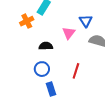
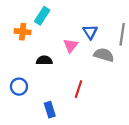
orange cross: (27, 21) -> (23, 32), turned 32
blue circle: (42, 69) -> (19, 87), moved

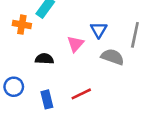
red line: (78, 89) -> (81, 94), turned 42
blue rectangle: (50, 110) -> (47, 99), moved

